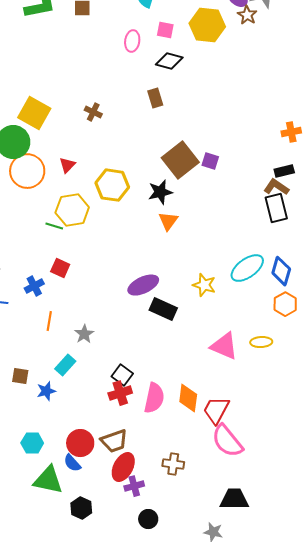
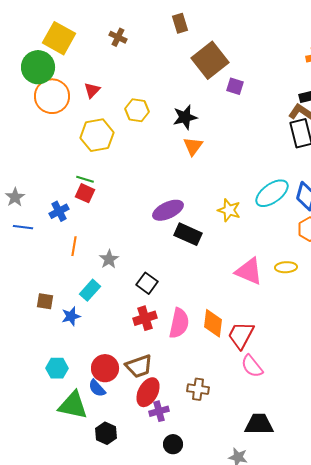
brown square: (180, 160) -> (210, 60), moved
yellow hexagon: (112, 185) -> (137, 110), size x0.7
green line: (54, 226) -> (85, 179), moved
black square: (122, 375) -> (147, 283), moved
pink semicircle: (227, 441) -> (252, 366), size x0.7

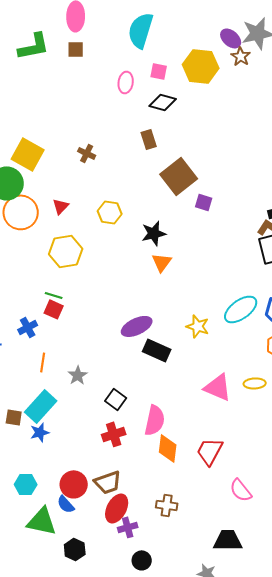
yellow hexagon: (137, 110) -> (110, 212), moved
cyan rectangle: (90, 290) -> (41, 406), moved, size x1.5
pink semicircle: (179, 323) -> (155, 420), moved
orange diamond: (213, 323) -> (168, 448), moved
pink semicircle: (252, 366) -> (241, 490), moved

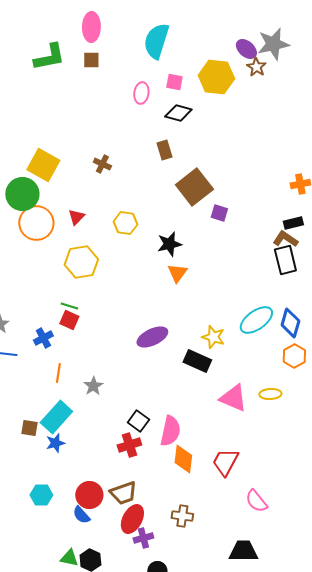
black rectangle: (157, 350) -> (197, 361), moved
black square: (116, 399) -> (138, 421), moved
green triangle: (42, 521) -> (69, 558), moved, size x0.6

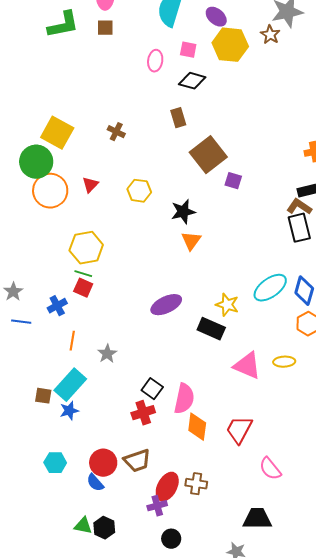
purple ellipse: (246, 49) -> (216, 17), moved
yellow hexagon: (81, 262) -> (86, 248), moved
red ellipse: (132, 519) -> (167, 487), moved

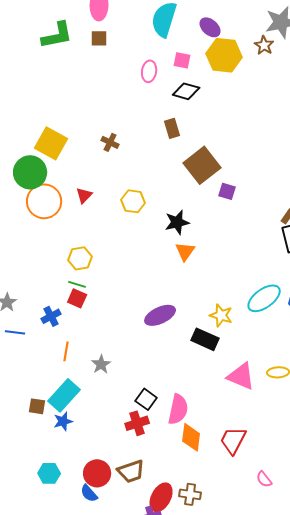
yellow hexagon: (86, 248) -> (80, 258), size x0.7
pink semicircle: (270, 469) -> (264, 479), size x0.7

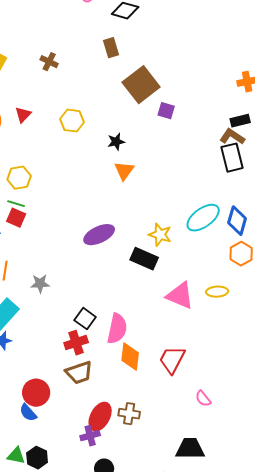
black star: (177, 222) -> (116, 142), size x0.7
gray star: (101, 364) -> (40, 284), turned 30
brown trapezoid: (131, 471) -> (79, 373), moved

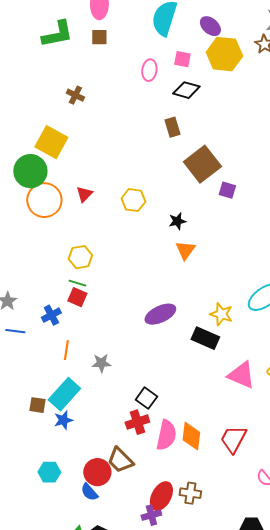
brown cross: (49, 62) -> (75, 95), moved
pink semicircle: (117, 329) -> (166, 435), moved
brown trapezoid: (79, 373) -> (120, 460), moved, turned 64

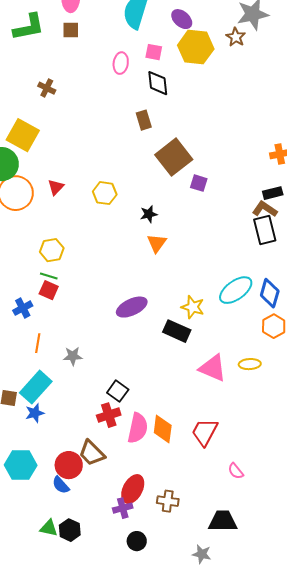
black diamond: (186, 90) -> (158, 83), turned 68
cyan hexagon: (49, 472) -> (21, 465), size x1.4
brown cross: (190, 493) -> (168, 501), moved

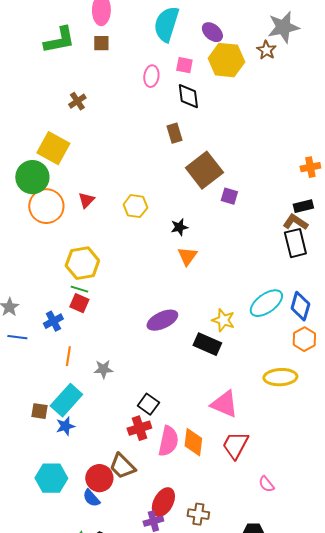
brown cross: (47, 88) -> (77, 101), turned 30
yellow hexagon: (52, 250) -> (82, 263), size x1.4
yellow ellipse: (250, 364) -> (280, 377), size x1.5
pink triangle: (213, 368) -> (224, 404), moved

